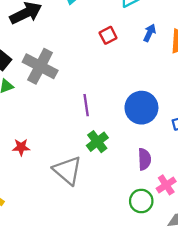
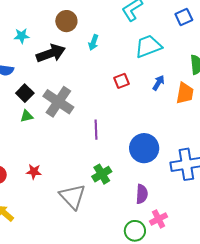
purple line: (86, 105) -> (96, 130), moved

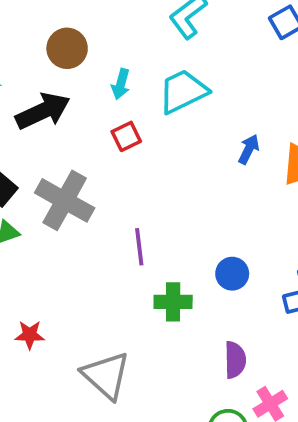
cyan trapezoid: (148, 46) -> (183, 91), moved
red square: (121, 81) -> (126, 136), moved
blue circle: (144, 148) -> (232, 274), size x0.6
green cross: (102, 174) -> (173, 302), moved, turned 36

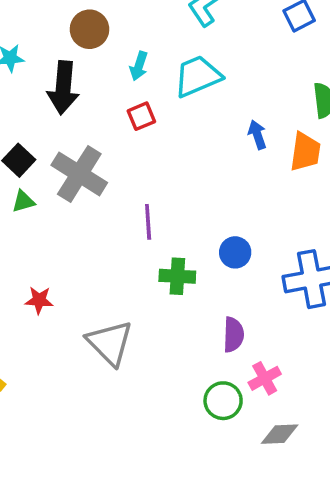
black arrow: (43, 111) -> (63, 88), turned 117
blue arrow: (249, 149) -> (257, 135), turned -48

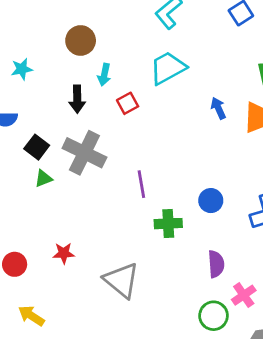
cyan arrow: (139, 66) -> (104, 75), moved
black arrow: (63, 88) -> (77, 99), moved, size x0.7

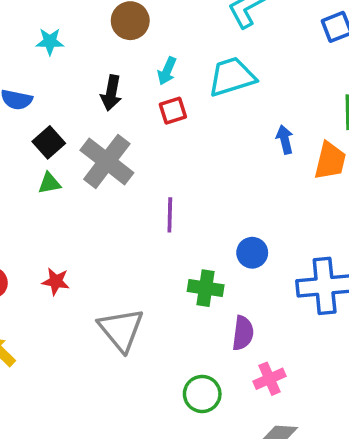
cyan arrow: (104, 75) -> (167, 71), moved
green cross: (168, 224) -> (206, 288), moved
green circle: (214, 316) -> (202, 394), moved

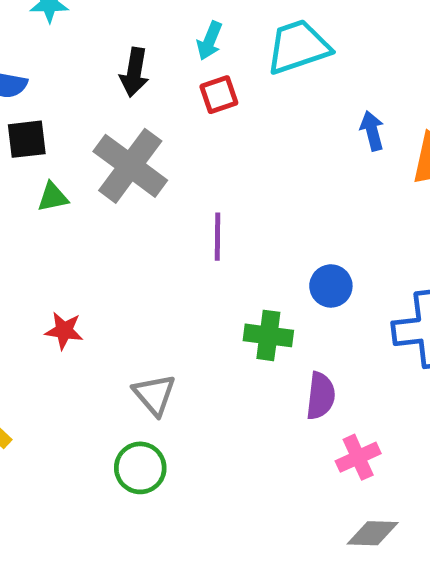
black square: (49, 142) -> (27, 139), moved, turned 36
gray triangle: (121, 330) -> (154, 395), size x0.7
green circle: (202, 394) -> (140, 468), moved

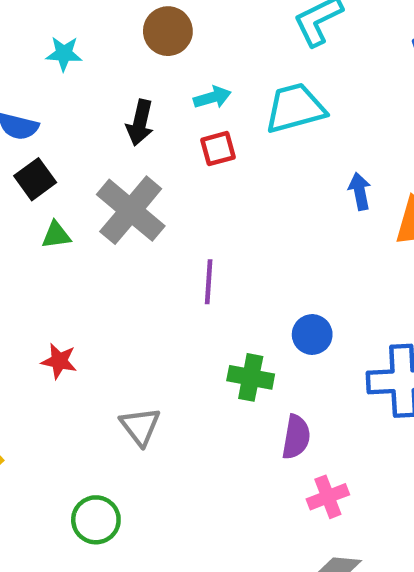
cyan arrow: (210, 41) -> (212, 97), turned -132
black square: (27, 139) -> (35, 179), turned -33
green circle: (140, 468) -> (96, 520), moved

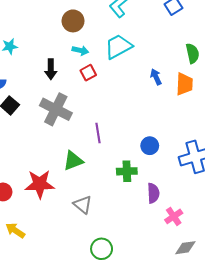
brown circle: (168, 31) -> (73, 21), moved
cyan arrow: (212, 97) -> (80, 50), turned 42
green triangle: (56, 235) -> (73, 161), moved, size x1.5
red star: (59, 361) -> (40, 184), size x1.8
green circle: (96, 520) -> (102, 249), moved

